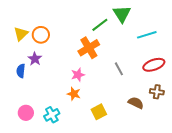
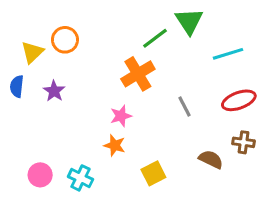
orange circle: (41, 35) -> (65, 40), moved
blue semicircle: (21, 71) -> (17, 86), moved
cyan cross: (52, 115) -> (80, 178), turned -35

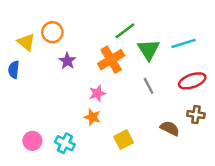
green triangle: (189, 21) -> (149, 50), moved
yellow triangle: (32, 52) -> (26, 42), turned -36
purple star: (54, 91) -> (67, 61), moved

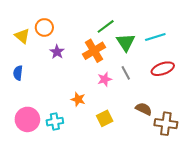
blue semicircle: (14, 70) -> (18, 73), moved
pink star: (97, 93) -> (105, 79), moved
brown cross: (196, 115) -> (166, 124), moved, size x1.5
pink circle: (32, 141) -> (27, 119), size x1.5
cyan cross: (65, 143) -> (55, 122), turned -35

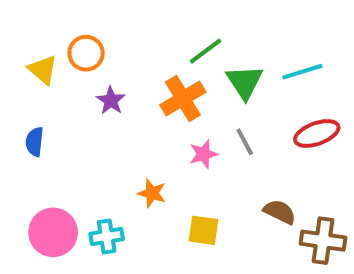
yellow square: (105, 118) -> (203, 230), turned 35

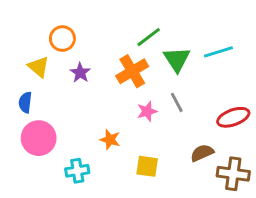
yellow triangle: (43, 70) -> (39, 67), moved
red ellipse: (317, 133) -> (233, 117), moved
brown semicircle: (280, 212) -> (202, 153), turned -50
pink circle: (53, 232) -> (39, 138), moved

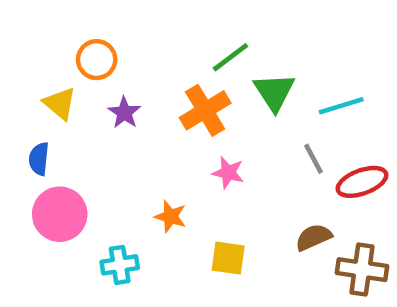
cyan line: (218, 52) -> (341, 106), moved
gray line: (177, 102) -> (314, 159), moved
pink star: (147, 111) -> (228, 173), turned 30

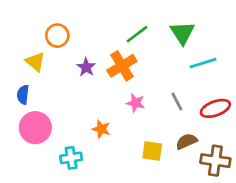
green triangle: (274, 92) -> (182, 33), moved
purple star: (124, 113) -> (86, 67), moved
gray line: (314, 159) -> (177, 102), moved
yellow square: (228, 258) -> (152, 151), moved

